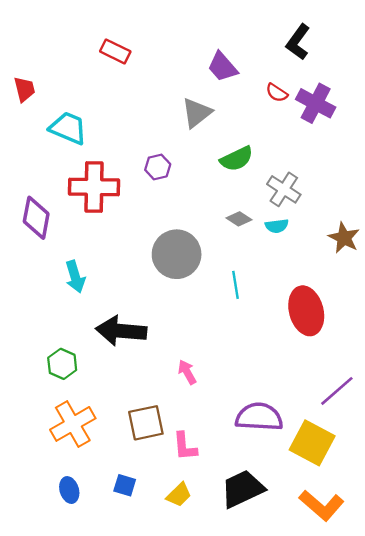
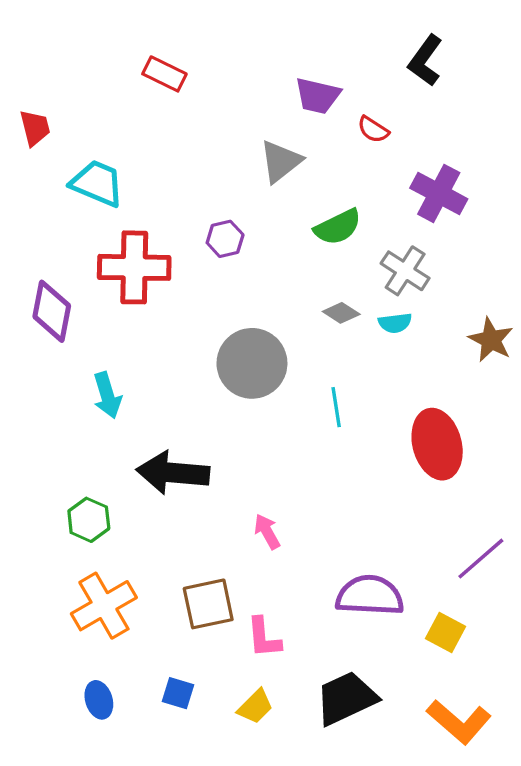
purple trapezoid: (223, 67) -> (318, 96), turned -36
red semicircle: (277, 93) -> (373, 129), moved
purple cross: (316, 103) -> (439, 193), moved
yellow square: (312, 443) -> (445, 633), size x0.6

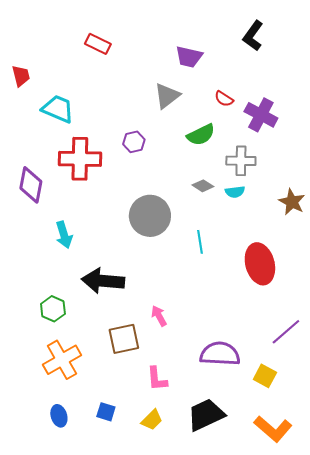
red semicircle: (373, 129) -> (224, 99), moved
gray cross: (405, 271) -> (241, 161), turned -32
brown square: (208, 604) -> (124, 339), moved

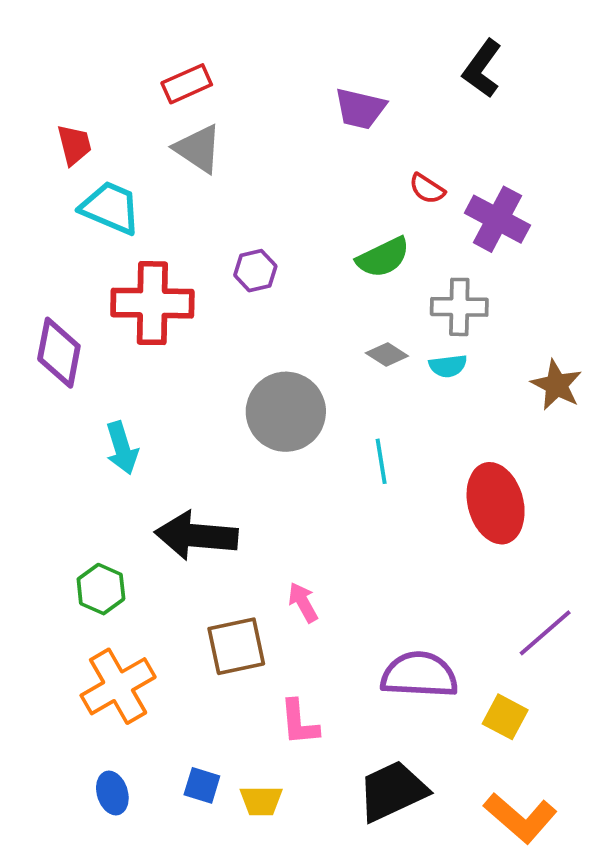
red rectangle: (98, 44) -> (187, 84), turned -50
red trapezoid: (21, 76) -> (74, 145), moved
gray triangle: (167, 96) -> (198, 149), moved, turned -48
yellow trapezoid: (152, 420) -> (261, 801), moved, turned 45

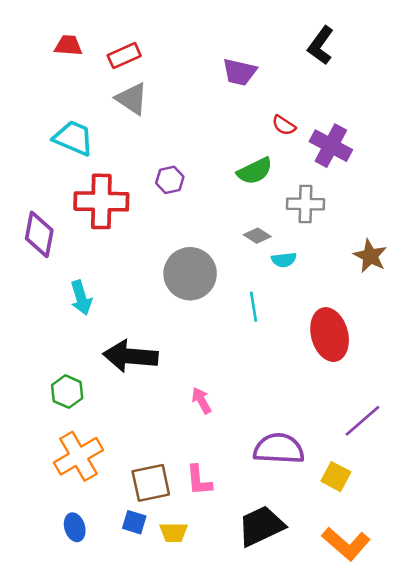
red trapezoid: (74, 145) -> (68, 45), moved, turned -72
cyan semicircle: (448, 366) -> (284, 260), moved
brown square: (236, 646) -> (151, 483), moved

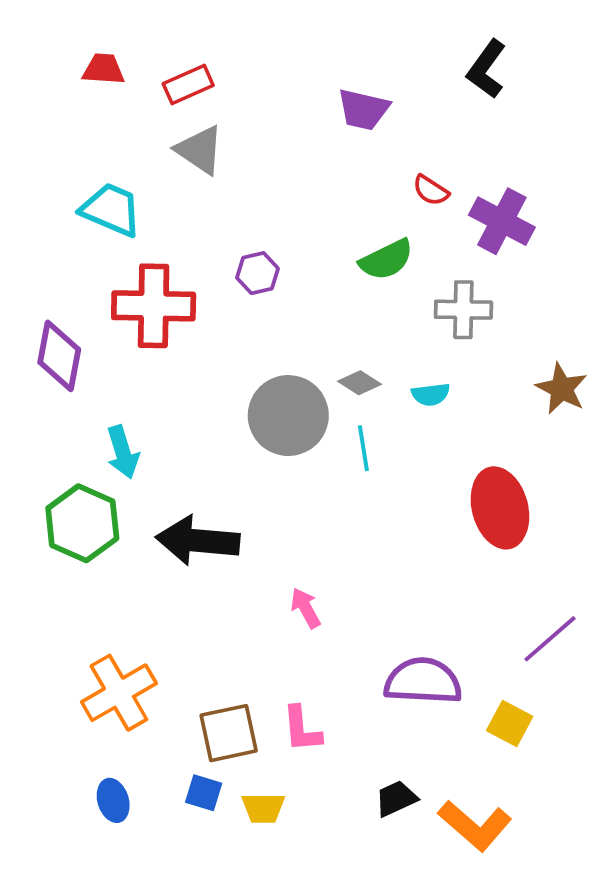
gray diamond: (257, 236) -> (359, 383), moved
cyan line: (253, 307) -> (363, 448), moved
green hexagon: (67, 392) -> (82, 523), moved, size x1.5
black trapezoid: (261, 526) -> (396, 798), size x0.6
orange L-shape: (346, 544) -> (475, 825), moved

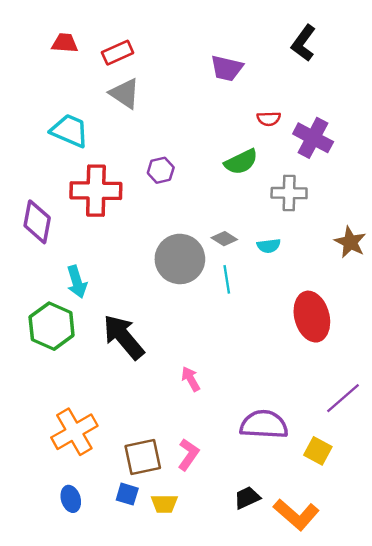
red semicircle: (431, 190) -> (269, 119), turned -35
black arrow: (198, 541) -> (124, 337), turned 45
pink L-shape: (302, 729) -> (188, 455), turned -140

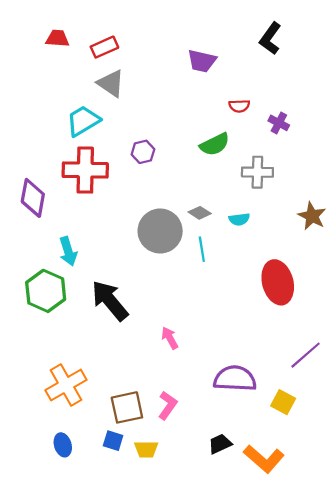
cyan trapezoid: (70, 131) -> (83, 121), moved, turned -54
purple cross: (313, 138) -> (279, 123), size x0.6

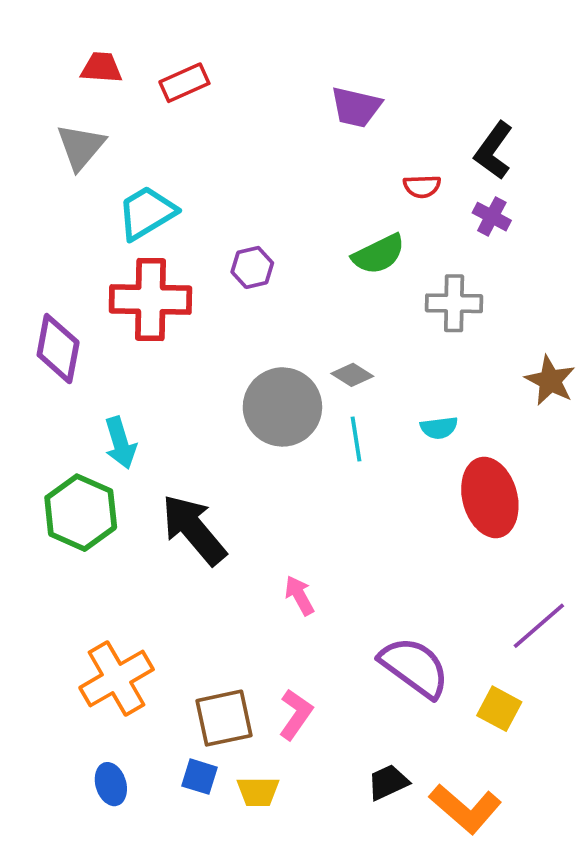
black L-shape: (270, 38) -> (494, 151), moved
gray triangle: (111, 83) -> (81, 147), moved, turned 36
cyan semicircle: (239, 219) -> (439, 428), moved
purple semicircle: (235, 379) -> (414, 667), turned 33

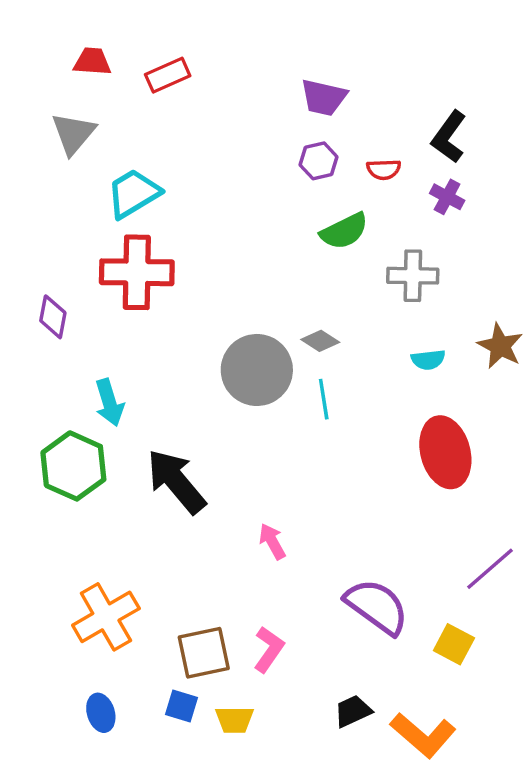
purple hexagon: (252, 267) -> (319, 161), moved
purple diamond: (58, 349) -> (53, 317), size x0.7
cyan semicircle: (439, 428) -> (428, 360), moved

